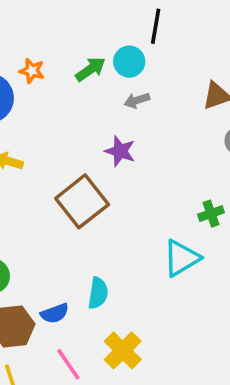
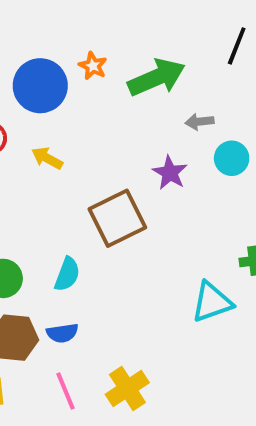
cyan circle: (129, 62) -> (232, 158), moved
green arrow: (90, 69) -> (157, 77), size x1.6
cyan semicircle: (98, 293) -> (67, 274), moved

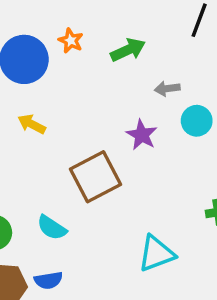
green arrow: (157, 77) -> (128, 50), size x0.7
cyan semicircle: (67, 274) -> (52, 228), turned 104
cyan triangle: (212, 302) -> (156, 254), moved

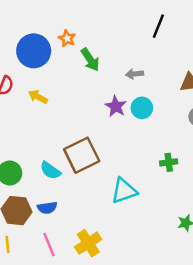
green arrow: (128, 50) -> (90, 60), moved, turned 80
cyan circle: (197, 121) -> (142, 108), moved
brown square: (96, 177) -> (82, 155), moved

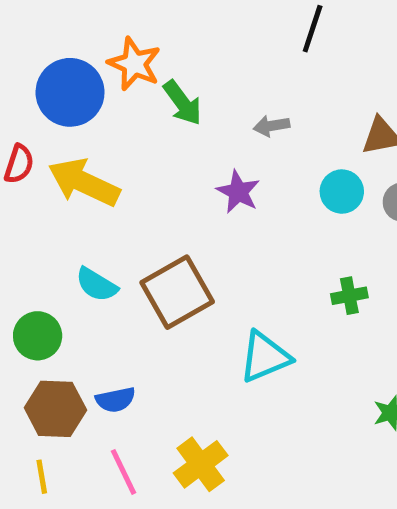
orange star: (67, 38) -> (134, 64), size x1.5
yellow arrow: (38, 97) -> (84, 182), size x1.8
cyan circle: (142, 108) -> (342, 192), moved
cyan semicircle: (50, 170) -> (97, 285), moved

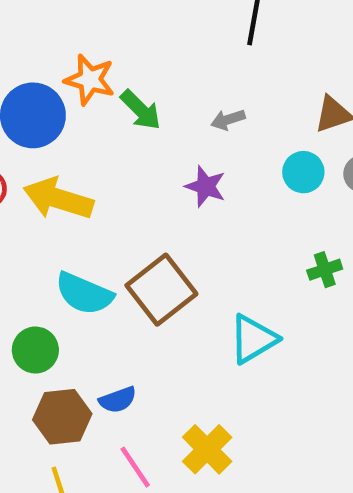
cyan semicircle: (97, 285) -> (84, 294), size x1.4

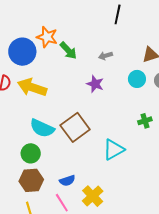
green circle: (35, 350) -> (31, 153), moved
blue semicircle: (118, 400) -> (67, 181), moved

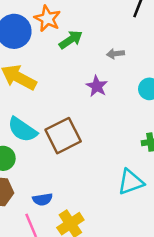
green arrow: (68, 51) -> (71, 40), turned -90
cyan triangle: (114, 150) -> (131, 182), moved

